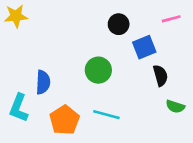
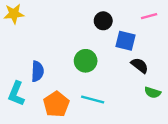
blue square: (144, 47) -> (126, 41), turned 36
black semicircle: (160, 75) -> (140, 65), turned -36

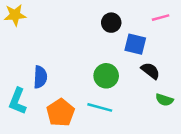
green circle: (86, 61) -> (106, 76), moved

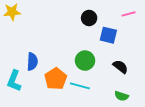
black semicircle: (150, 71) -> (120, 67), moved
green semicircle: (164, 100) -> (121, 96), moved
orange pentagon: (61, 113) -> (56, 79), moved

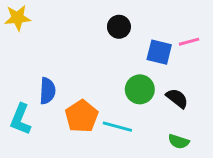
pink line: (129, 14) -> (189, 42), moved
black circle: (89, 18) -> (119, 27), moved
green circle: (85, 61) -> (140, 89), moved

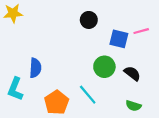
orange pentagon: (82, 116) -> (56, 102), moved
cyan line: (117, 127) -> (88, 95), turned 35

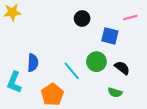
pink line: (141, 31) -> (130, 17), moved
cyan line: (88, 95) -> (72, 71), moved
green semicircle: (133, 106) -> (115, 92), moved

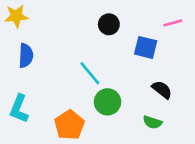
green circle: (96, 62) -> (108, 102), moved
blue semicircle: (33, 63) -> (26, 56), moved
cyan line: (72, 71) -> (90, 73), moved

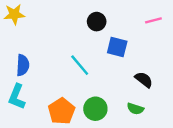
blue square: (146, 47) -> (117, 47), moved
blue semicircle: (26, 56) -> (23, 65), moved
green circle: (108, 102) -> (95, 109), moved

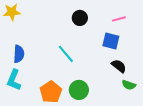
pink line: (153, 20) -> (119, 19), moved
blue square: (117, 47) -> (111, 41), moved
green semicircle: (135, 109) -> (129, 85), moved

